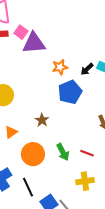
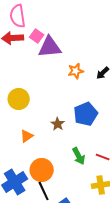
blue pentagon: (70, 92) -> (86, 114), moved
orange circle: (33, 154) -> (42, 170), moved

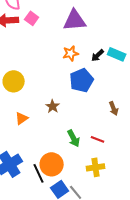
purple triangle: (50, 47) -> (75, 20), moved
blue pentagon: (86, 114) -> (82, 80), moved
orange circle: (42, 170) -> (52, 164), moved

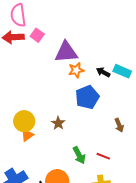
purple triangle: (75, 20) -> (66, 52), moved
black arrow: (98, 55) -> (103, 72), turned 72
yellow circle: (14, 81) -> (24, 121), moved

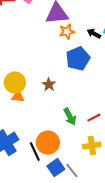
orange triangle: (27, 135) -> (18, 97), turned 40
red line: (103, 156) -> (94, 118), turned -48

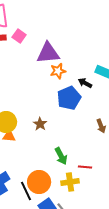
black arrow: (94, 34) -> (85, 83), moved
red line: (94, 118) -> (85, 167), moved, turned 32
yellow cross: (92, 146) -> (70, 182), moved

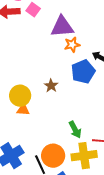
brown star: (40, 124) -> (51, 86), moved
yellow cross: (70, 182) -> (84, 156), size x1.4

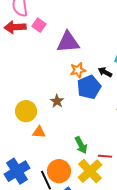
orange star: (72, 45) -> (78, 70), moved
orange triangle: (23, 110) -> (39, 132), moved
yellow cross: (84, 156) -> (90, 171), turned -35

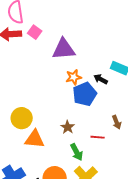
brown star: (57, 101) -> (68, 127), moved
orange triangle: (39, 132) -> (35, 139), size x1.5
red line: (105, 156) -> (98, 137), moved

